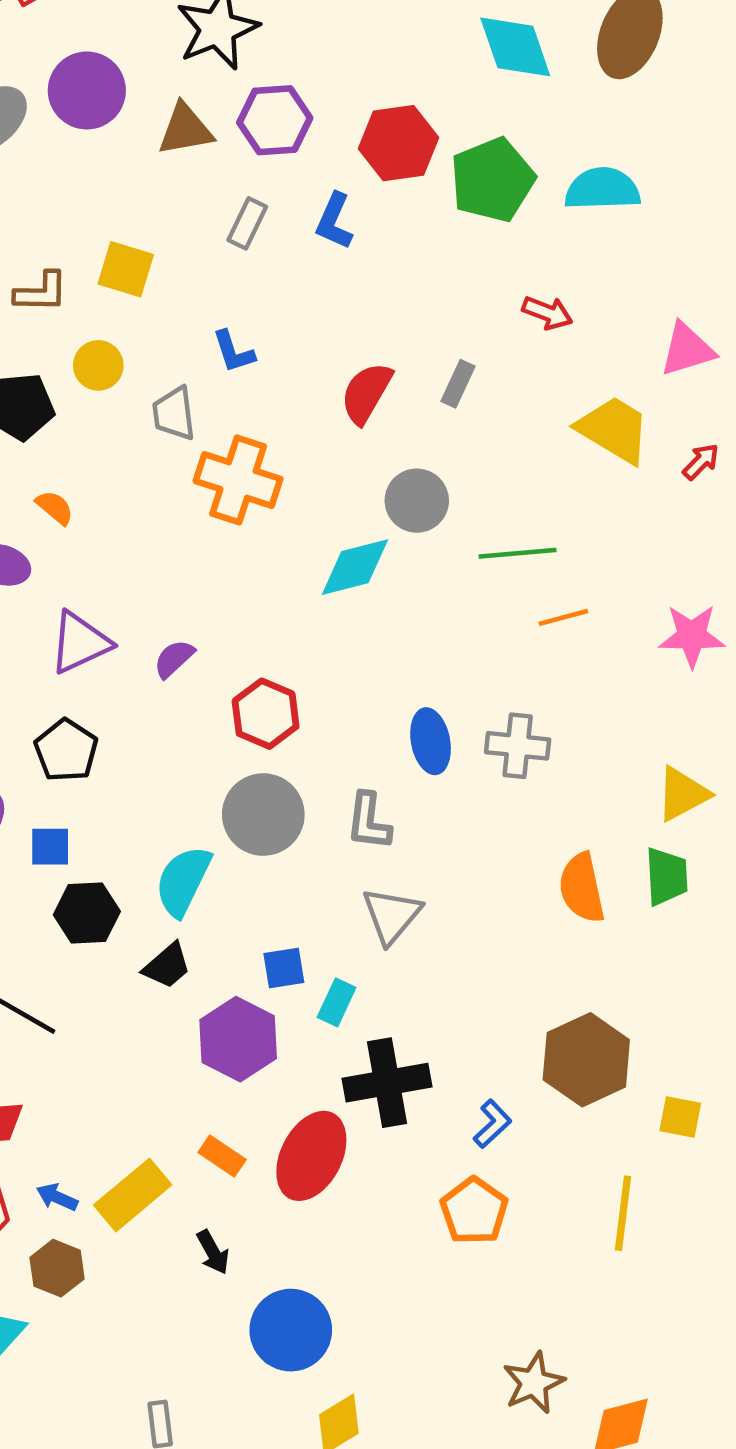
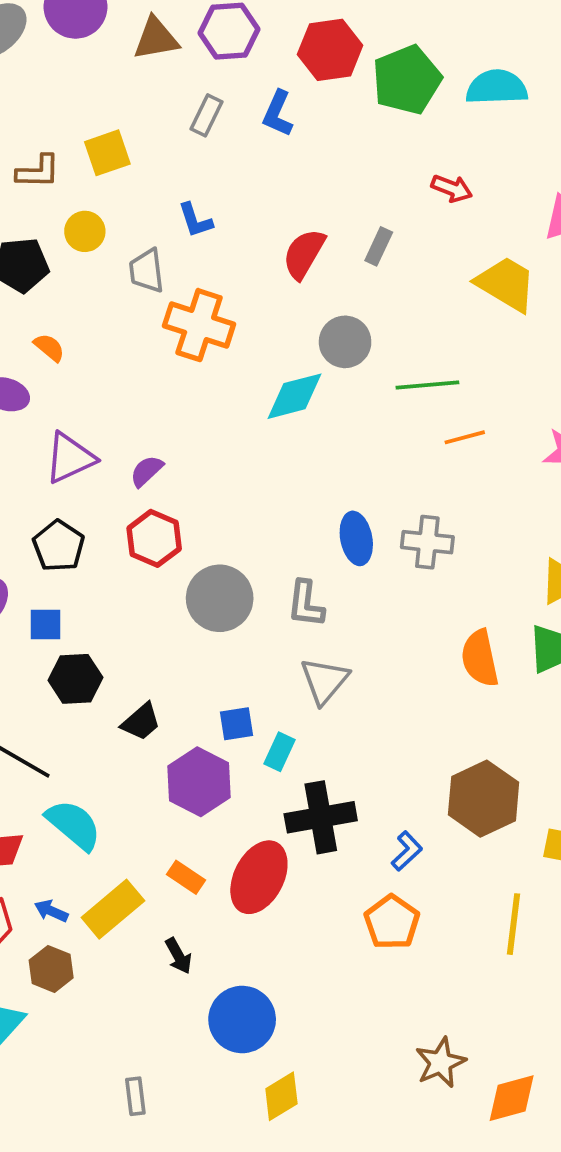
yellow square: (126, 269) -> (107, 153), turned -36
red hexagon: (266, 714) -> (154, 538), moved
cyan semicircle: (183, 881) -> (74, 825), moved, turned 104

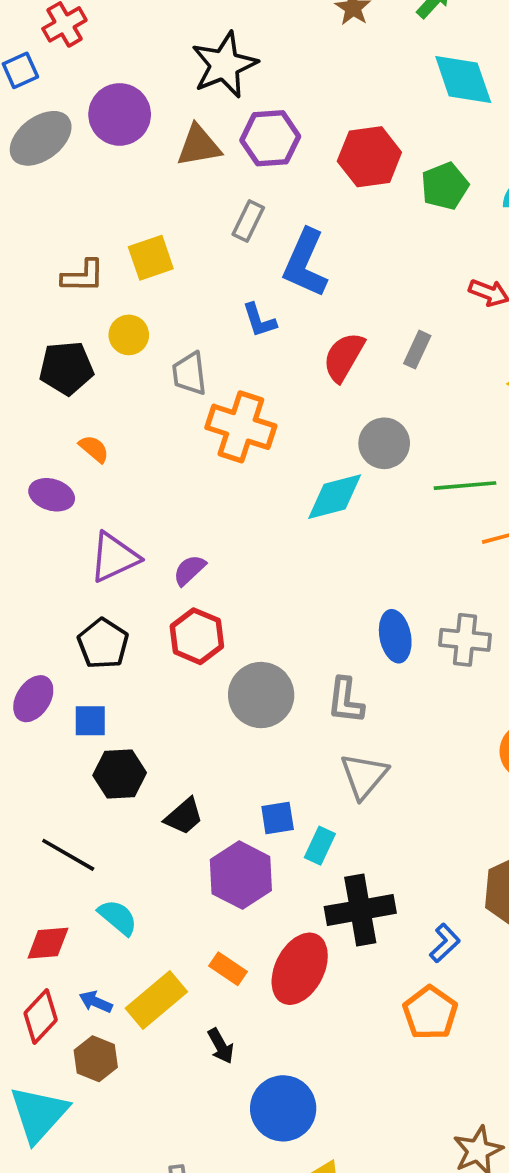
green pentagon: (407, 80) -> (445, 186), size x0.7
blue L-shape: (278, 113) -> (305, 263), moved, size x1.5
blue L-shape: (195, 220) -> (259, 320), moved
cyan semicircle: (74, 825) -> (118, 917), size x0.7

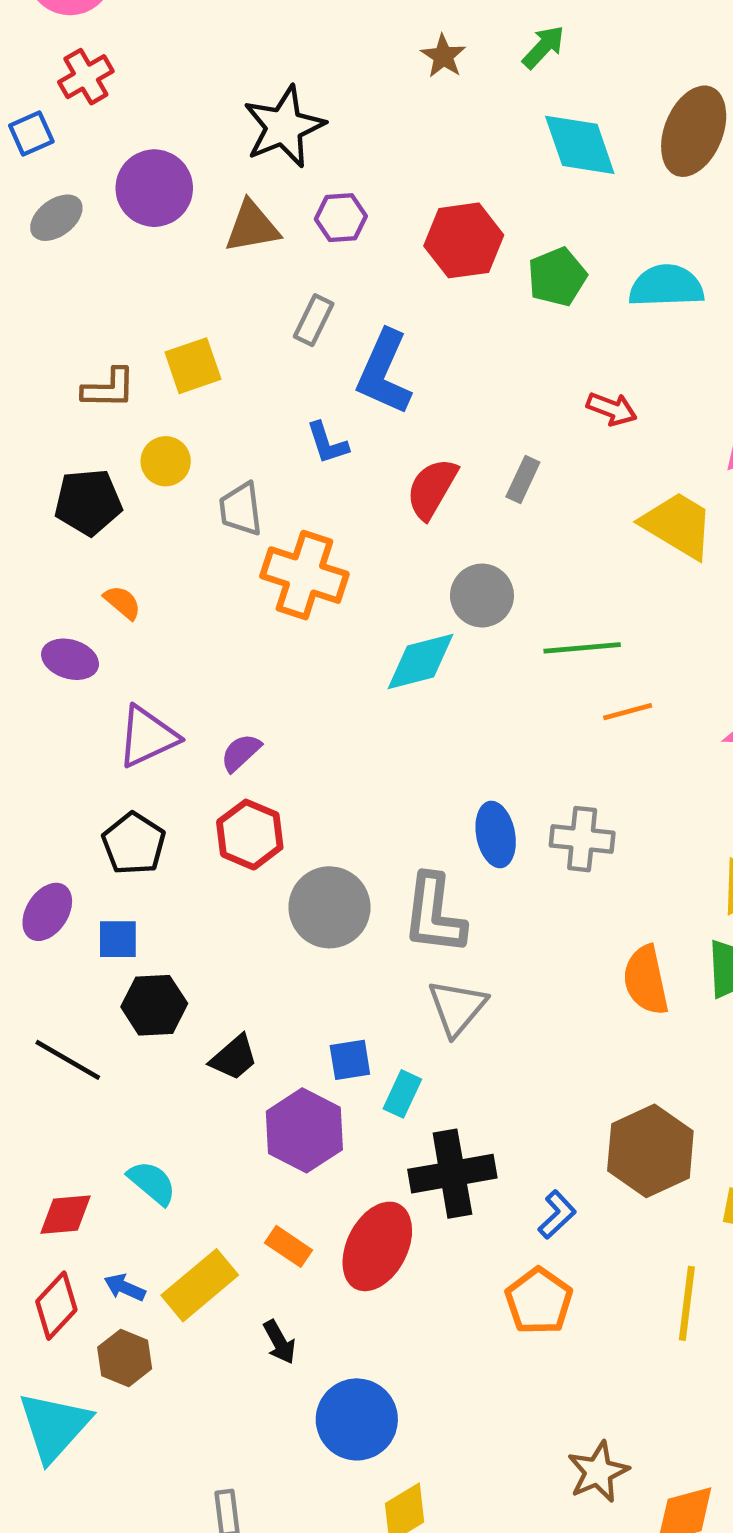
gray ellipse: (41, 138) -> (56, 218), size x0.7
purple hexagon: (270, 138) -> (341, 218), size x0.7
gray L-shape: (346, 701) -> (434, 914), size x1.4
black line: (68, 855) -> (68, 1060), moved

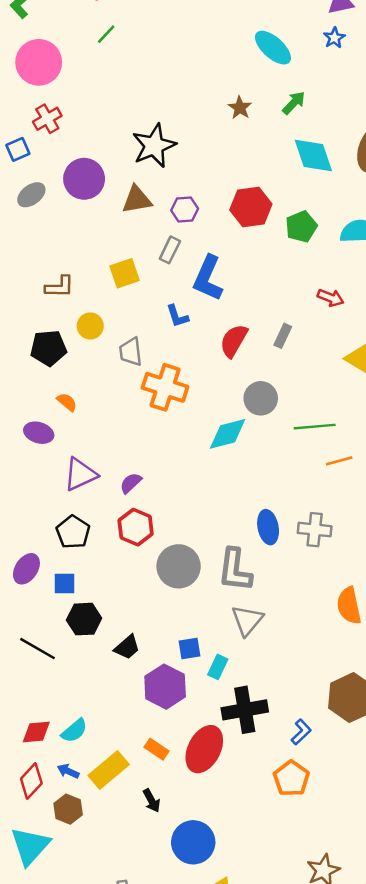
purple hexagon: (341, 218) -> (185, 209), moved
yellow square: (193, 366) -> (125, 273), moved
cyan semicircle: (152, 1183) -> (74, 731), moved, turned 100

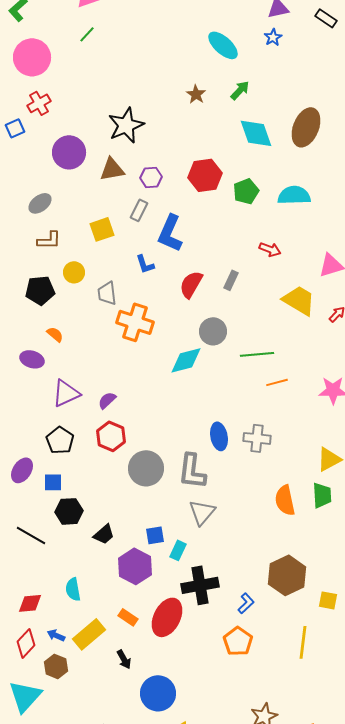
gray ellipse: (31, 195) -> (40, 203), moved
cyan semicircle: (74, 731) -> (73, 589), moved, turned 120

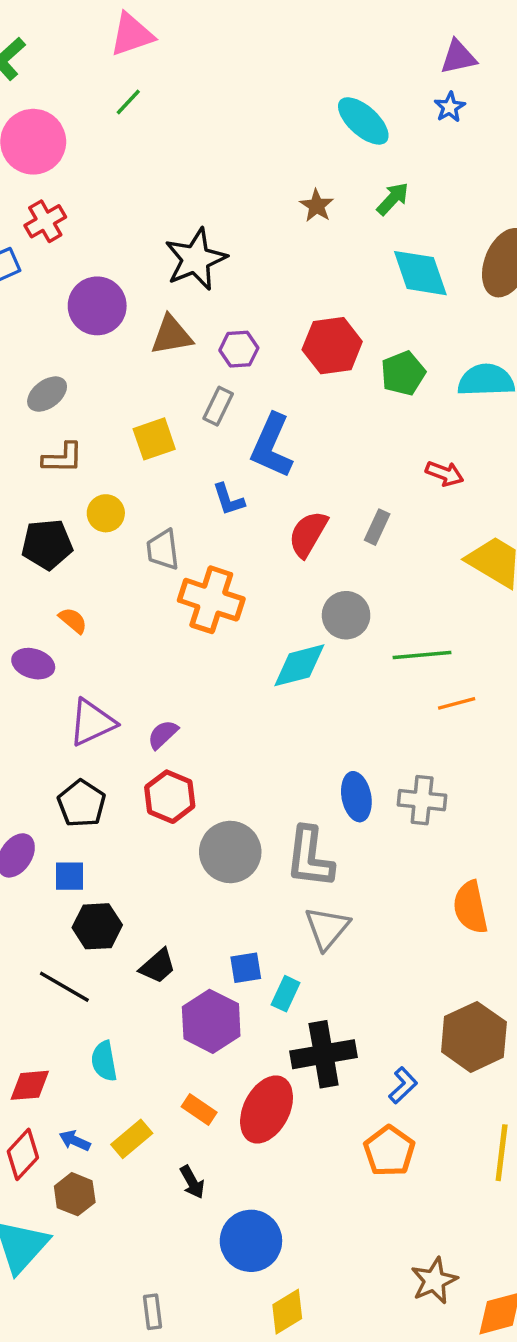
black line: (31, 535) -> (64, 987), moved
yellow rectangle: (89, 634) -> (132, 1139), size x0.7

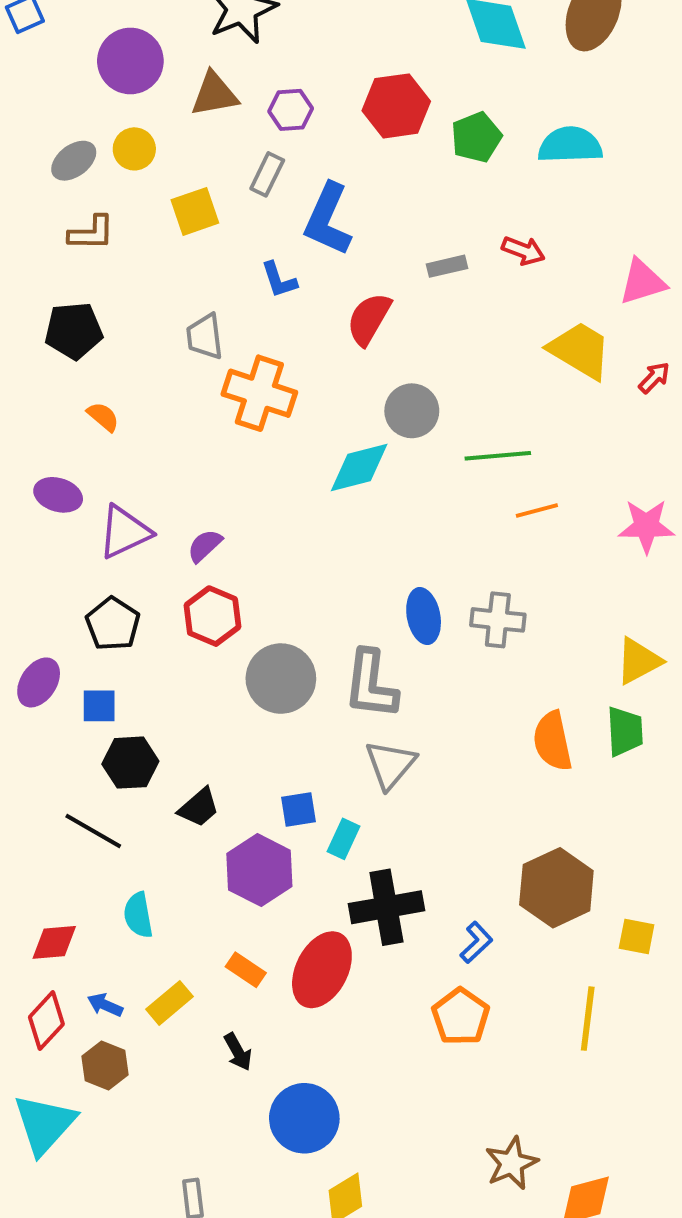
yellow circle: (106, 513) -> (134, 149), moved
gray rectangle: (377, 527) -> (447, 266), moved, turned 52
purple ellipse: (33, 664) -> (58, 495), moved

